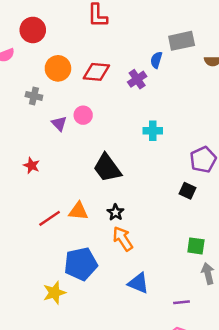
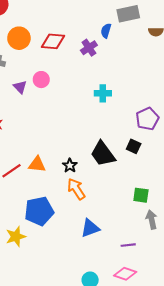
black trapezoid: (107, 168) -> (103, 154), moved
blue triangle: (138, 283) -> (90, 228), turned -42

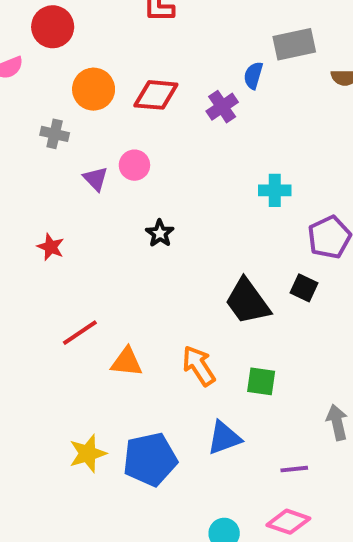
cyan cross: (103, 93) -> (275, 190), moved
orange triangle: (37, 164) -> (127, 362), moved
black star: (70, 165) -> (160, 233), moved
green square: (141, 195) -> (261, 381), moved
blue pentagon: (39, 211) -> (150, 459), moved

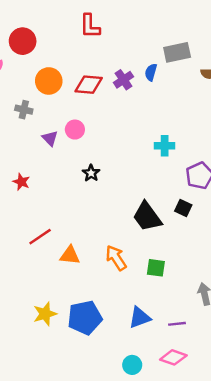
purple cross: (222, 107) -> (123, 80), moved
blue triangle: (224, 438) -> (140, 318), moved

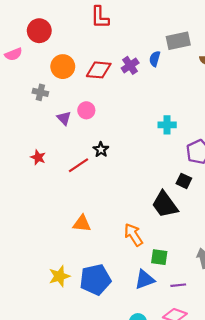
black trapezoid: (147, 217) -> (165, 204), moved
red line: (40, 237) -> (78, 165), moved
orange arrow: (116, 258) -> (133, 235), moved
green square: (156, 268) -> (159, 257), moved

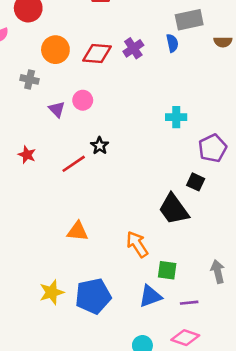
blue semicircle: (155, 59) -> (172, 43), moved, turned 152

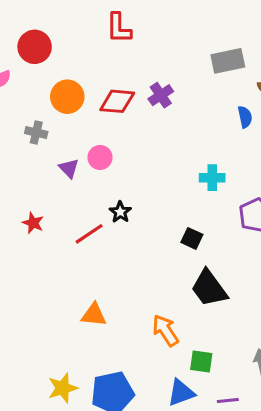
blue semicircle: (172, 43) -> (245, 117), moved
black square: (196, 182) -> (192, 238), moved

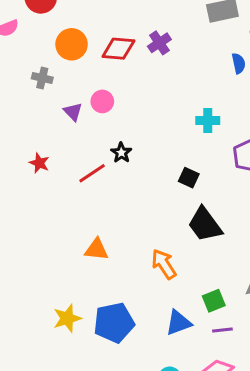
green square: (201, 362) -> (214, 301), moved, turned -30

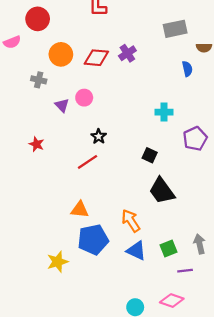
red line: (92, 173) -> (88, 162), moved
blue pentagon: (114, 323) -> (93, 240), moved
blue triangle: (178, 323) -> (136, 251), moved, turned 45
purple line: (222, 330) -> (185, 271), moved

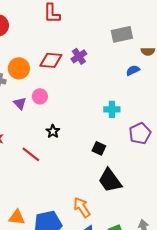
orange circle: (61, 54) -> (19, 68), moved
blue semicircle: (187, 69) -> (133, 70), turned -104
red line: (88, 162) -> (31, 154), moved, turned 72
orange triangle: (80, 210) -> (17, 217), moved

